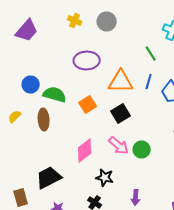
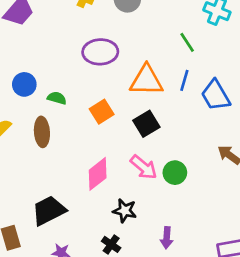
green semicircle: (55, 94) -> (57, 98), size x0.6

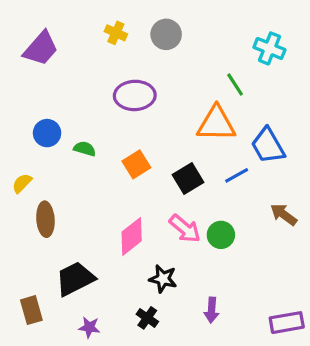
orange triangle: (146, 80) -> (216, 124), moved
blue line: (184, 80) -> (237, 175), moved, turned 45
brown ellipse: (42, 132) -> (45, 219), moved

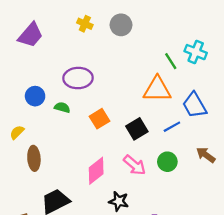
cyan cross: (269, 48) -> (196, 52), moved
purple ellipse: (135, 95) -> (78, 78), moved
green circle: (221, 235) -> (167, 162), moved

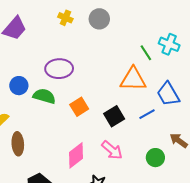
green semicircle: (62, 107) -> (44, 96), size x1.5
green circle: (167, 162) -> (155, 158), moved

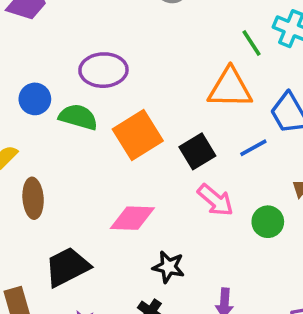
orange square: (79, 107) -> (138, 135), size x1.5
pink arrow: (112, 150) -> (215, 200), moved
pink diamond: (76, 155) -> (132, 218), turned 40

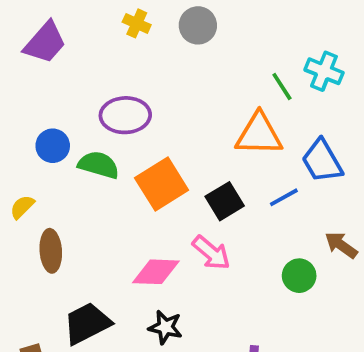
pink arrow: (215, 200) -> (211, 253), moved
black star: (168, 267) -> (165, 327), moved

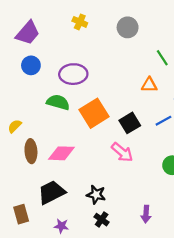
gray circle: (198, 25) -> (128, 27), moved
orange triangle: (259, 134) -> (149, 85), size x0.6
blue circle: (53, 146) -> (31, 65), moved
pink diamond: (156, 272) -> (61, 153), moved

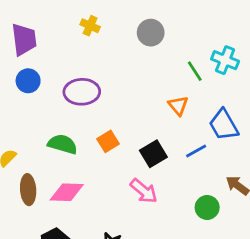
purple trapezoid: (28, 33) -> (24, 39), turned -48
orange triangle: (149, 85) -> (178, 106), turned 49
green semicircle: (58, 102) -> (63, 144), moved
orange square: (94, 113) -> (108, 141), size x0.6

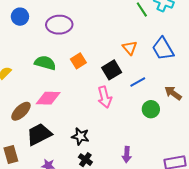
orange triangle: (178, 106) -> (130, 48), moved
blue line: (196, 151) -> (138, 82), moved
brown ellipse: (28, 190) -> (21, 111), moved, turned 50
pink arrow: (144, 191) -> (105, 97), turned 35

